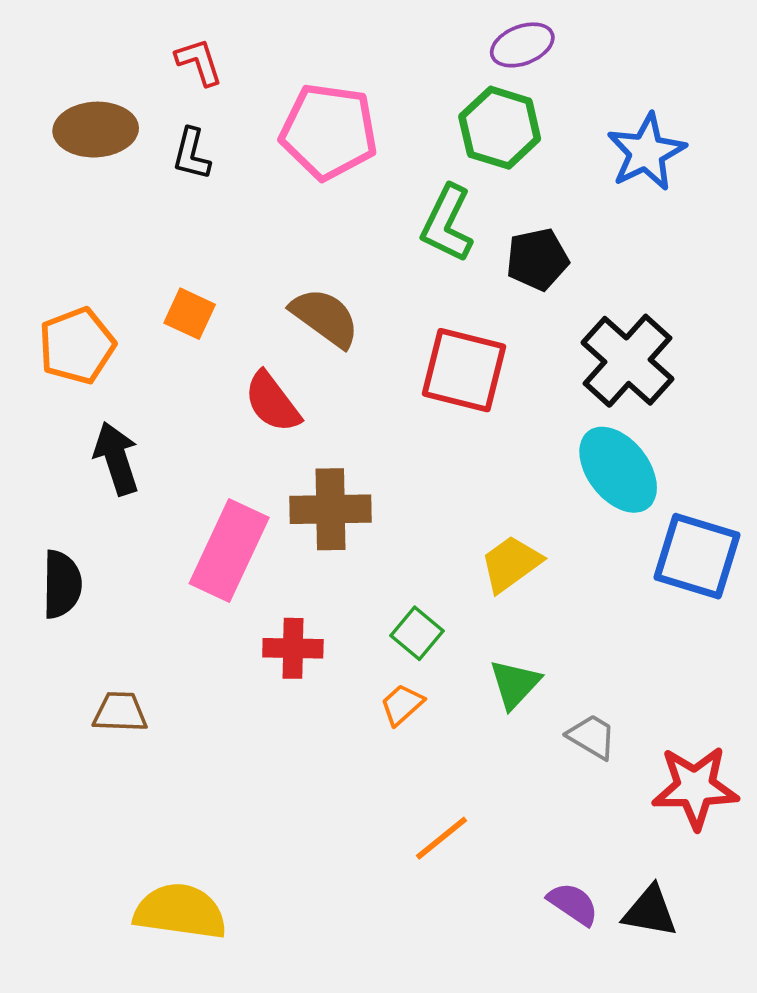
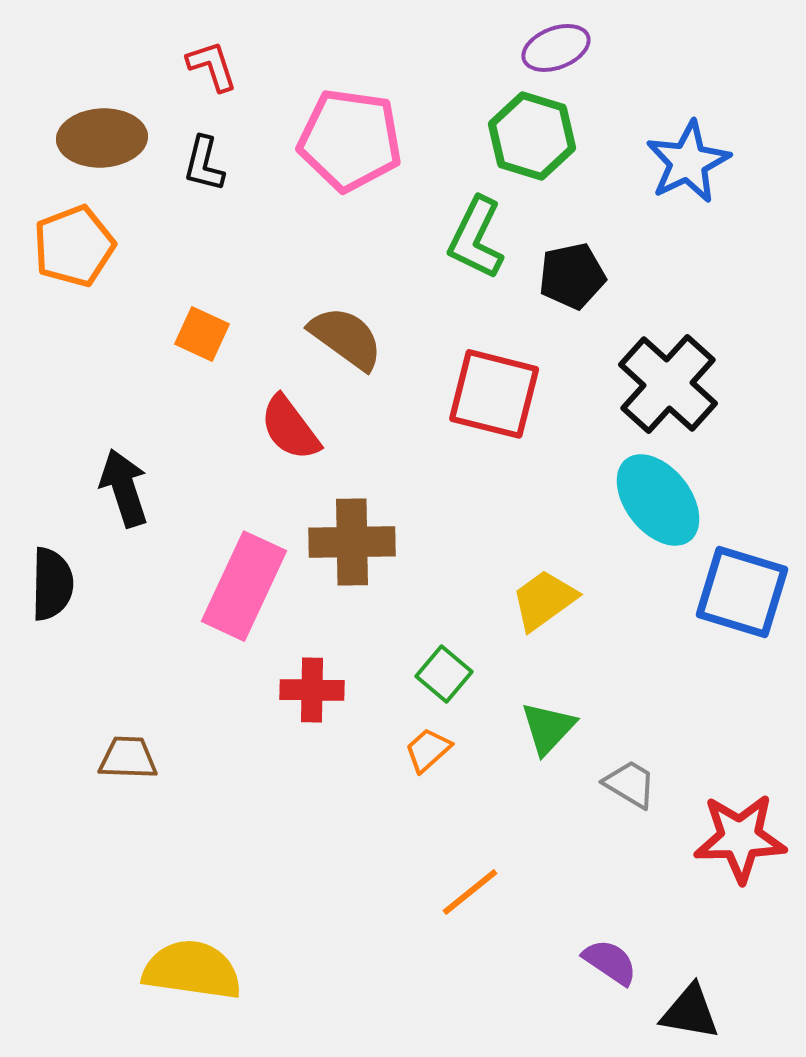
orange pentagon: (77, 346) -> (74, 246), moved
black semicircle: (62, 584) -> (52, 584), moved
black triangle: (650, 911) -> (690, 1012), moved

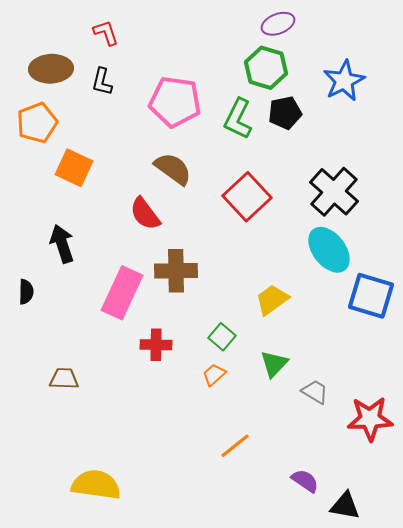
pink pentagon: (350, 140) -> (175, 102), moved
black pentagon: (572, 276) -> (285, 113), moved
orange square: (202, 334) -> (74, 168), moved, size x1.4
red square: (494, 394) -> (247, 197), turned 33
black semicircle: (52, 584) -> (26, 292), size x0.7

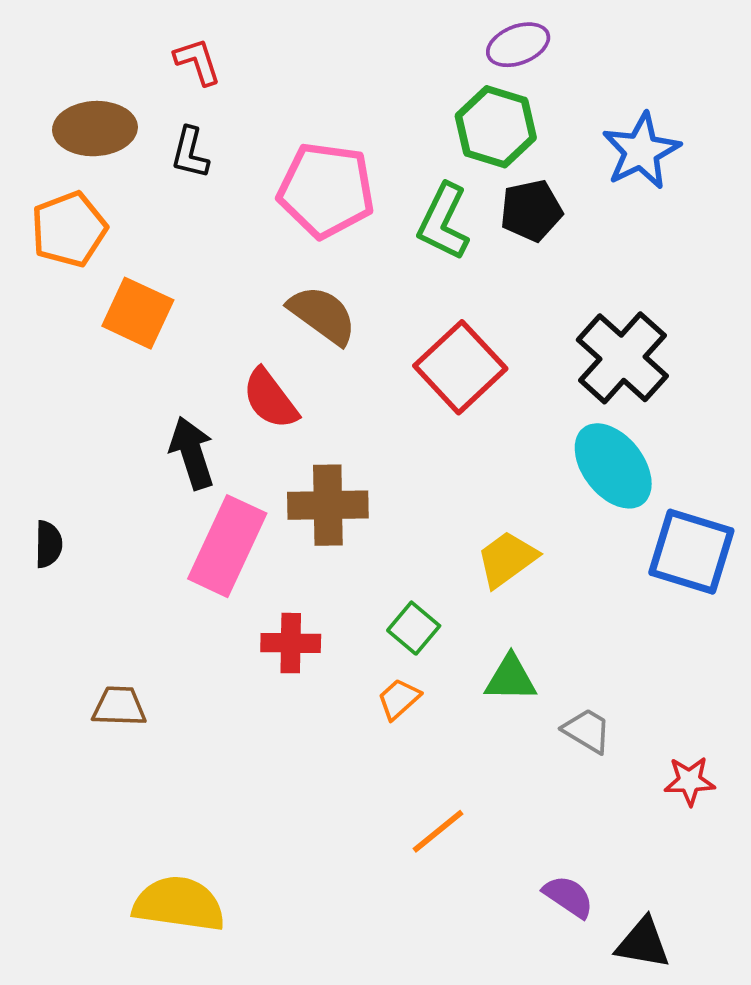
black arrow: (62, 244) -> (192, 453), moved
green triangle: (274, 364) -> (511, 678), turned 48
red star: (370, 419) -> (690, 781), size x0.6

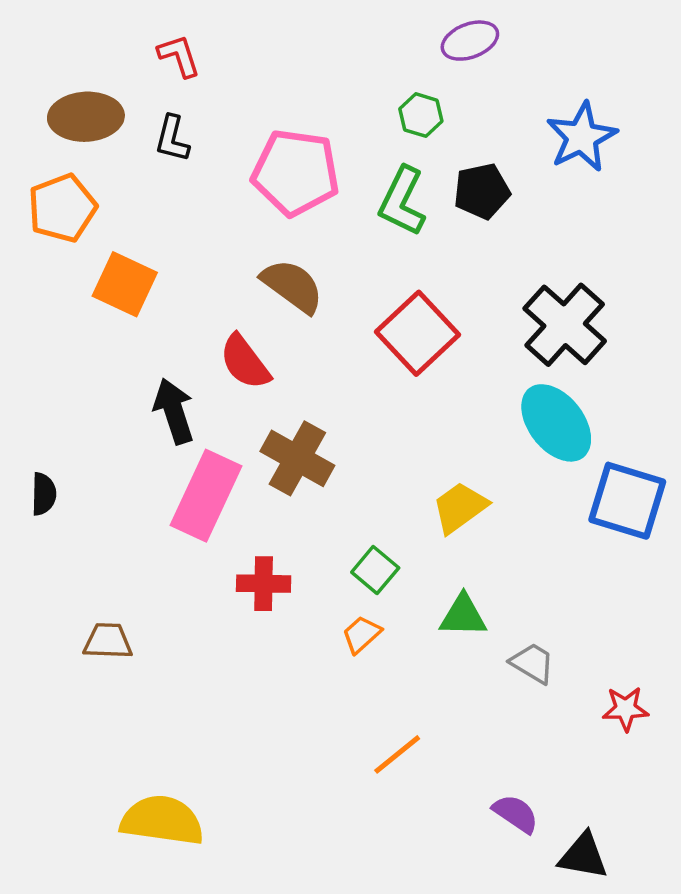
green hexagon: (496, 127) -> (421, 115), moved, size x0.6
brown cross: (328, 505) -> (297, 458), turned 30

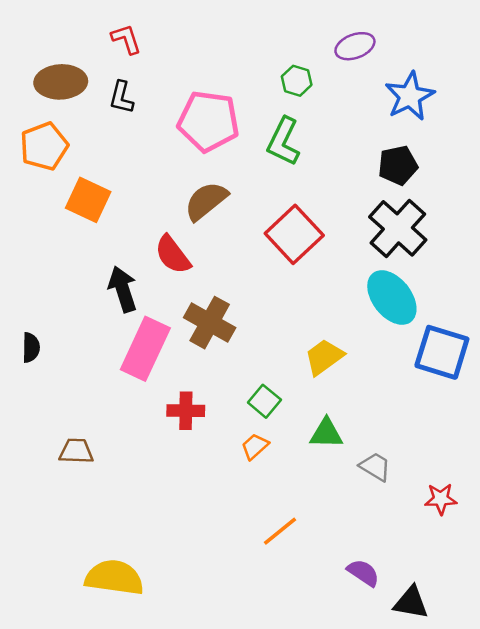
purple ellipse: (470, 41) -> (355, 46), moved
black pentagon: (482, 191) -> (398, 165), moved
brown semicircle: (292, 286) -> (206, 201), turned -75

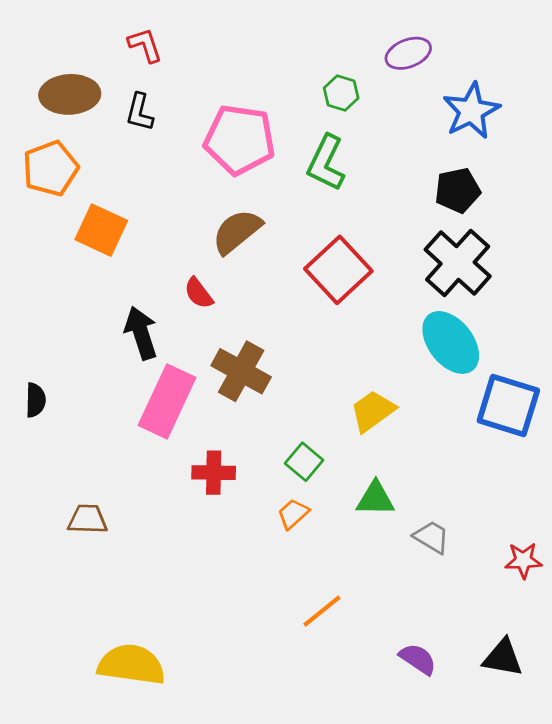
red semicircle: (173, 255) -> (199, 293), size x0.7
red star: (441, 499) -> (523, 560), moved
black triangle: (411, 602) -> (503, 658), moved

